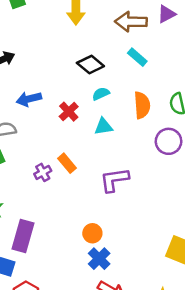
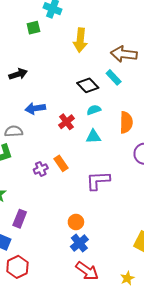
cyan rectangle: (137, 57) -> (114, 77), moved
purple rectangle: (23, 236) -> (20, 219), size x0.7

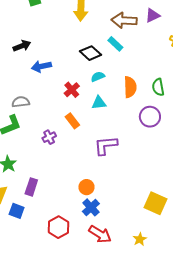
blue arrow: (35, 108) -> (41, 66), moved
orange rectangle: (61, 163) -> (72, 121), moved
red hexagon: (17, 267) -> (58, 227), moved

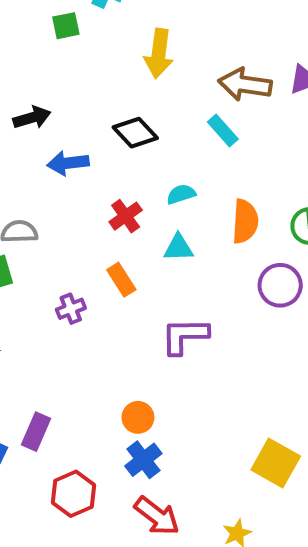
black diamond: (91, 53) -> (135, 133), moved
purple rectangle: (31, 187) -> (36, 432), moved

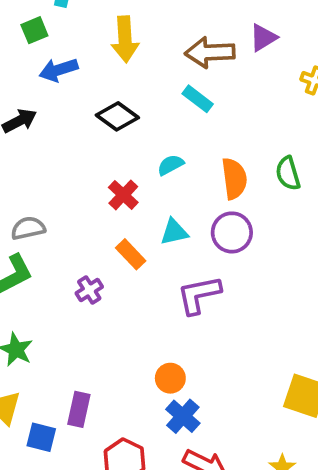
blue arrow: (68, 163) -> (59, 70), moved
cyan triangle: (178, 248) -> (174, 232), moved
purple circle: (280, 285) -> (232, 232), moved

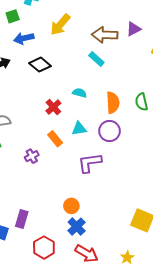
yellow arrow: (125, 39) -> (60, 25), turned 40
black diamond: (117, 116) -> (40, 65), moved
cyan semicircle: (171, 165) -> (80, 93), turned 40

